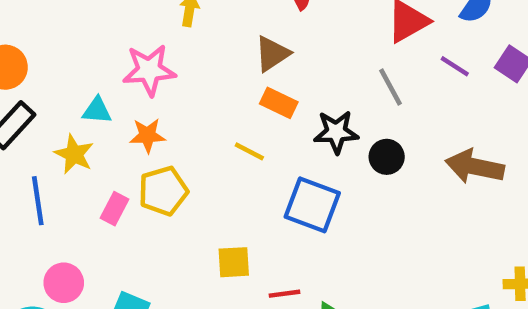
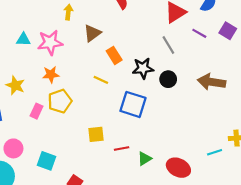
brown triangle: (272, 54) -> (92, 33), moved
orange rectangle: (279, 103) -> (114, 55), turned 35
cyan triangle: (97, 111) -> (23, 39), moved

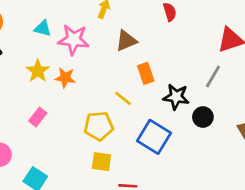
gray line: (168, 45) -> (213, 77), turned 48
yellow star: (15, 85) -> (38, 71), moved
yellow pentagon: (60, 101) -> (99, 126), moved

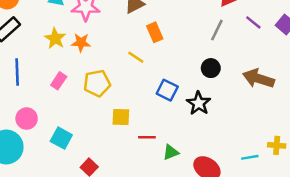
black star: (176, 97) -> (199, 103), moved, turned 30
yellow pentagon: (99, 126) -> (97, 83), moved
blue square: (154, 137) -> (167, 90), size x0.7

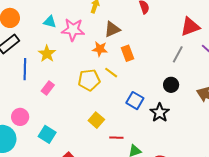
orange star: (81, 43) -> (100, 49), moved
blue line: (17, 72) -> (25, 69), moved
yellow pentagon: (97, 83) -> (89, 80), moved
yellow square: (121, 117) -> (96, 120), turned 35

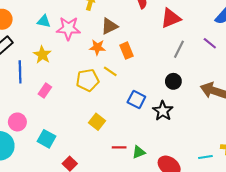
red triangle: (190, 27) -> (171, 18), moved
red line: (116, 138) -> (119, 147), moved

